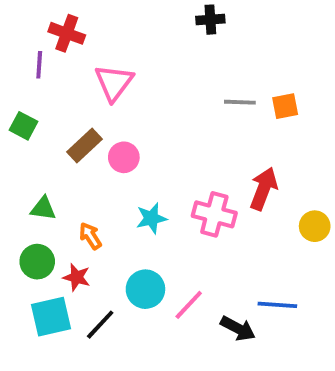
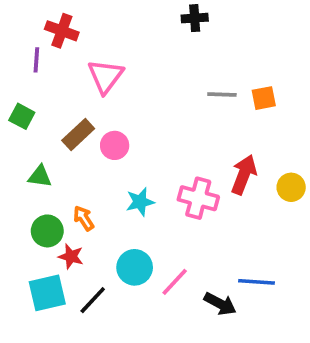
green triangle: (43, 208) -> (40, 176), moved
yellow circle: (315, 226) -> (291, 187), moved
green circle: (37, 262) -> (47, 231), moved

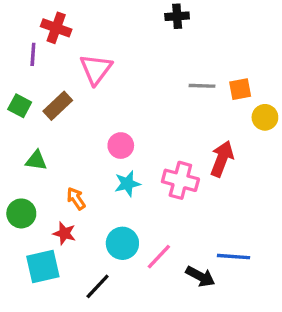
brown rectangle: (78, 135) -> (58, 106), moved
pink circle: (115, 145) -> (121, 146), moved
yellow circle: (291, 187) -> (265, 117), moved
green circle: (47, 231) -> (21, 213), moved
black line: (93, 300) -> (98, 286), moved

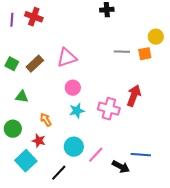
purple line: (33, 54) -> (12, 20), moved
pink triangle: (96, 69) -> (67, 58), moved, turned 35
yellow circle: (265, 117) -> (156, 37), moved
cyan square: (43, 266) -> (26, 161), turned -30

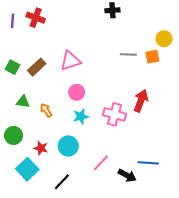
orange arrow: (46, 120) -> (46, 110), moved
cyan circle: (74, 147) -> (68, 146), moved

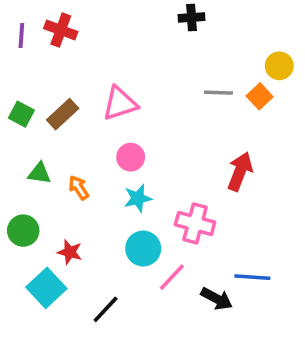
orange square: (152, 57) -> (260, 96), turned -32
pink cross: (115, 114) -> (195, 223), moved
cyan circle: (68, 146) -> (143, 248), moved

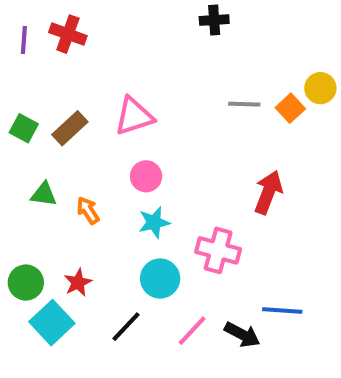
yellow circle: (279, 66) -> (320, 88), moved
green circle: (23, 231) -> (26, 283), moved
red star: (70, 252) -> (78, 283), turned 30
pink line: (172, 277) -> (192, 331), moved
black line: (106, 309) -> (126, 327), moved

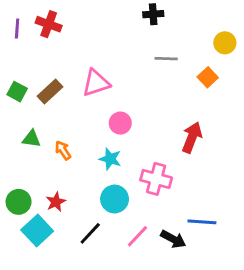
yellow circle: (320, 88) -> (225, 43), moved
gray line: (244, 104) -> (166, 59), moved
pink circle: (146, 176) -> (120, 123), moved
cyan star: (154, 222) -> (110, 159), turned 30

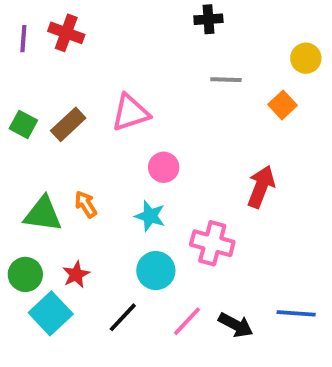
green triangle: (31, 139) -> (43, 214), moved, size x1.5
blue line: (202, 222) -> (296, 313), moved

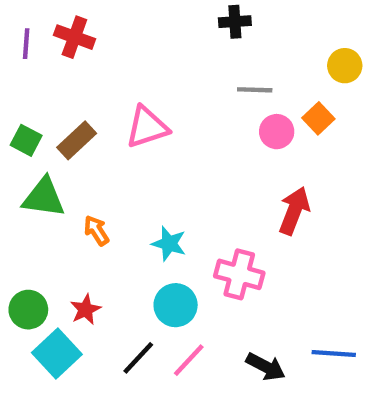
pink circle: (164, 167) -> (277, 132), moved
green triangle: (43, 214) -> (44, 197), moved
pink line: (187, 321) -> (189, 360), moved

